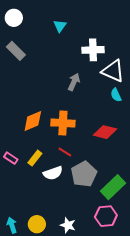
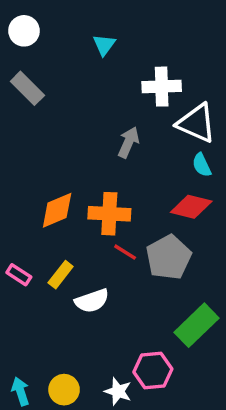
red diamond: (105, 132) -> (191, 207), moved
red line: (65, 152) -> (125, 252), moved
gray pentagon: (84, 174) -> (169, 257), moved
pink hexagon: (106, 216) -> (153, 370), moved

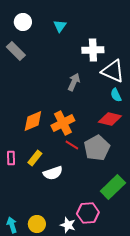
white circle: (24, 31) -> (23, 22), moved
orange cross: (109, 214) -> (63, 123), turned -30
pink rectangle: (19, 275) -> (11, 158), turned 56

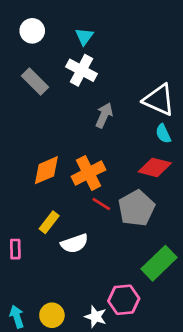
white cross: (93, 50) -> (82, 70), moved, turned 30
gray rectangle: (16, 51) -> (35, 82), moved
pink rectangle: (11, 158) -> (15, 249), moved

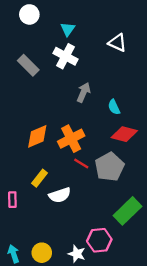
white circle: (32, 31) -> (29, 14), moved
white triangle: (159, 100) -> (117, 43), moved, size x0.7
cyan semicircle: (163, 134) -> (114, 107), moved

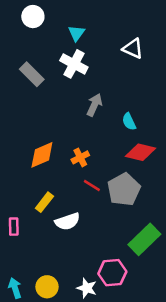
orange cross: (71, 139) -> (80, 157), size x0.6

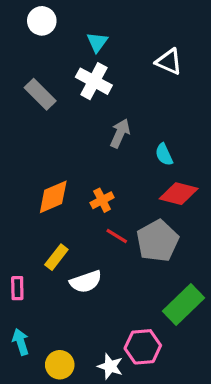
cyan arrow: (15, 288) -> (21, 342), moved

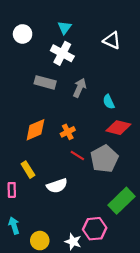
white circle: (42, 21) -> (23, 34), moved
gray rectangle: (40, 94) -> (45, 82), moved, turned -30
yellow rectangle: (56, 257) -> (28, 170), moved, turned -70

